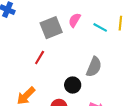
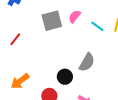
red line: (40, 57) -> (15, 39), moved

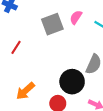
black circle: (65, 77) -> (72, 82), size x1.5

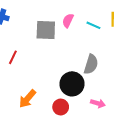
gray square: (52, 24) -> (46, 30), turned 30

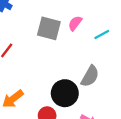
cyan line: (93, 25) -> (102, 34), turned -64

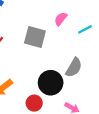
gray square: (49, 28) -> (35, 37), moved

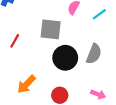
black circle: (51, 83) -> (65, 58), moved

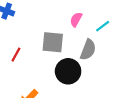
gray semicircle: (94, 54) -> (88, 50), moved

